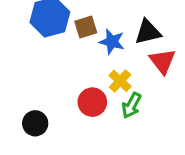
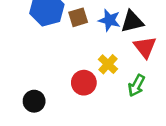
blue star: (112, 42) -> (109, 20), moved
green arrow: (131, 105) -> (136, 86), moved

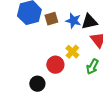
black circle: (34, 101) -> (37, 84), moved

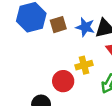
yellow cross: (72, 52) -> (84, 65), turned 32

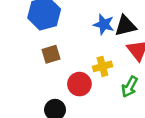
brown square: (58, 25) -> (51, 54), moved

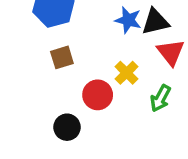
yellow cross: (102, 66) -> (127, 73), turned -30

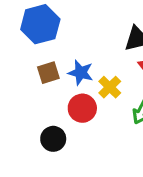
blue star: (128, 20) -> (81, 73), moved

